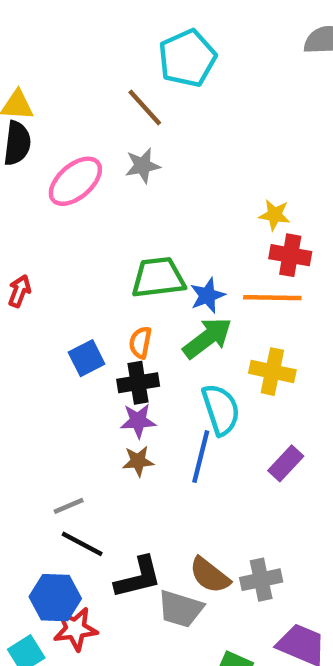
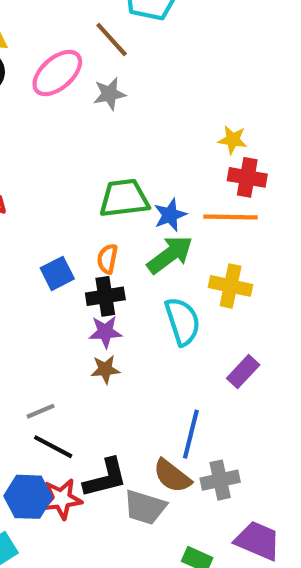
pink ellipse: (75, 181) -> (57, 73), moved
blue line: (201, 457) -> (191, 434), moved
red star: (75, 629) -> (61, 499), moved

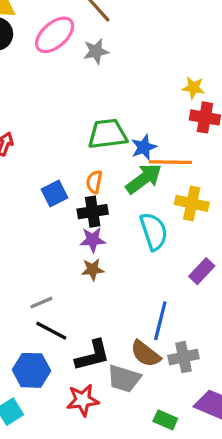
orange line: (231, 217) -> (170, 162), moved
red star: (61, 499) -> (83, 400), moved

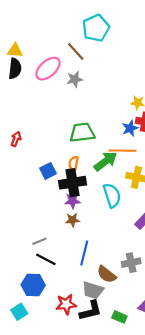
blue star: (144, 147) -> (130, 128), moved
black cross: (93, 212) -> (72, 183), size x1.4
blue line: (160, 321) -> (84, 253), moved
black L-shape: (93, 355) -> (91, 311), moved
gray cross: (183, 357) -> (131, 263), moved

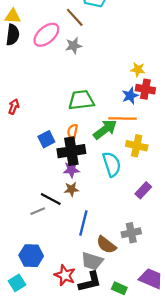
black line: (46, 259) -> (51, 199), moved
red star: (66, 304) -> (65, 275), turned 30

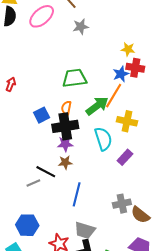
gray star: (74, 46) -> (81, 27), moved
orange line: (123, 119) -> (114, 96), turned -60
purple rectangle: (143, 190) -> (125, 157), moved
brown semicircle: (106, 245) -> (140, 215), moved

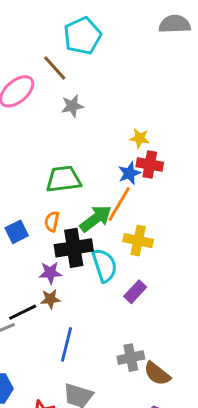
black cross: (65, 126) -> (74, 248), moved
black line: (46, 172) -> (23, 312), turned -54

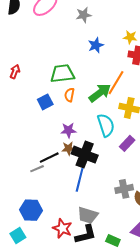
blue star: (129, 173) -> (96, 45), moved
green trapezoid: (64, 179) -> (62, 74), moved
black cross: (74, 248) -> (85, 155), moved, turned 30

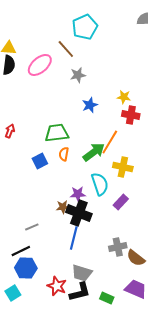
purple star: (68, 130) -> (78, 194), moved
black line: (49, 158) -> (21, 251), moved

